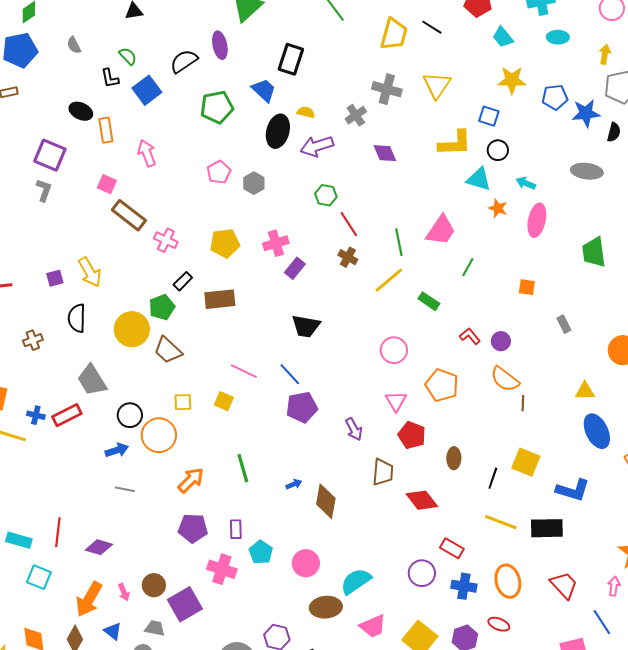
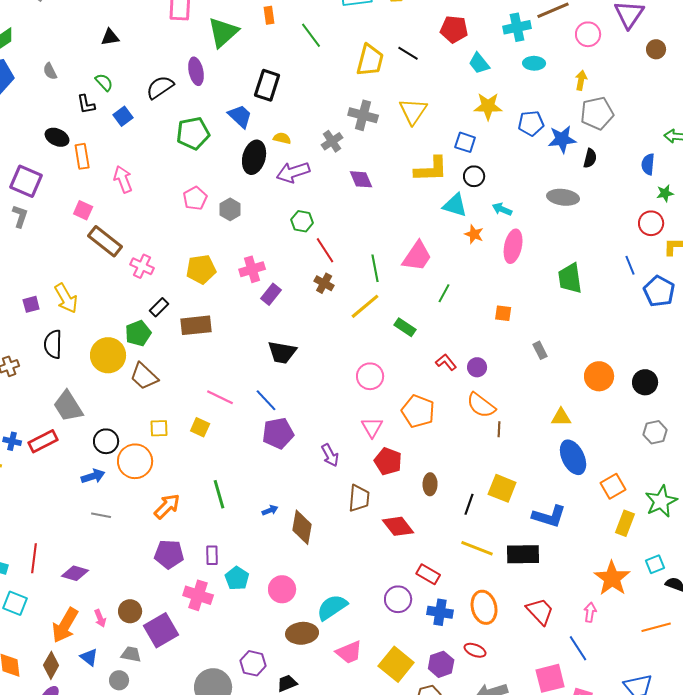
blue square: (147, 90) -> (123, 116), size x0.7

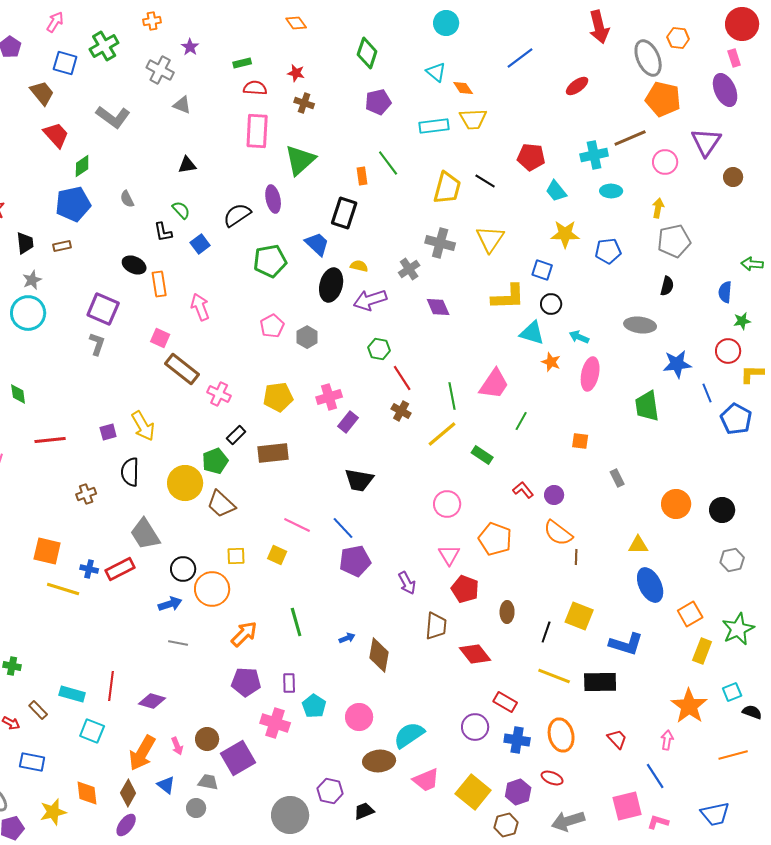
orange rectangle: (269, 15) -> (362, 176), moved
blue star: (562, 139) -> (677, 364), moved
red trapezoid: (540, 611) -> (617, 739), size x0.7

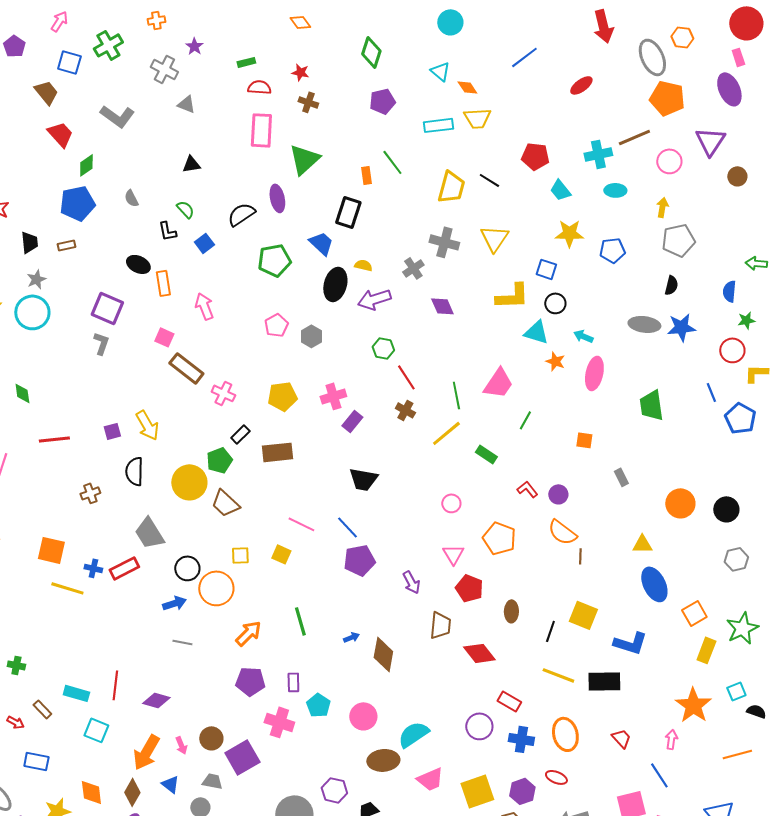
blue star: (677, 364) -> (681, 327), moved
pink circle: (447, 504) -> (451, 503), size x0.7
yellow square: (473, 792) -> (477, 791), turned 32

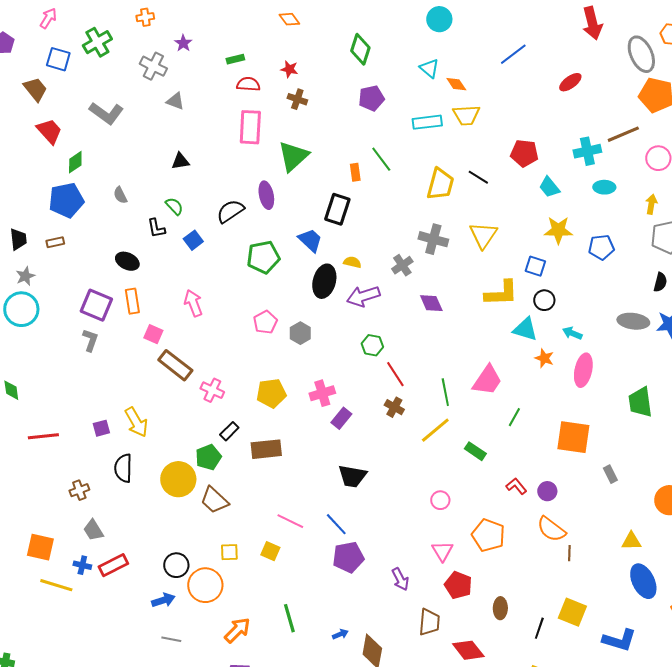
orange rectangle: (163, 283) -> (132, 301), moved
orange square: (584, 440) -> (573, 437), size x2.0
gray trapezoid: (149, 533) -> (93, 530), moved, size x0.7

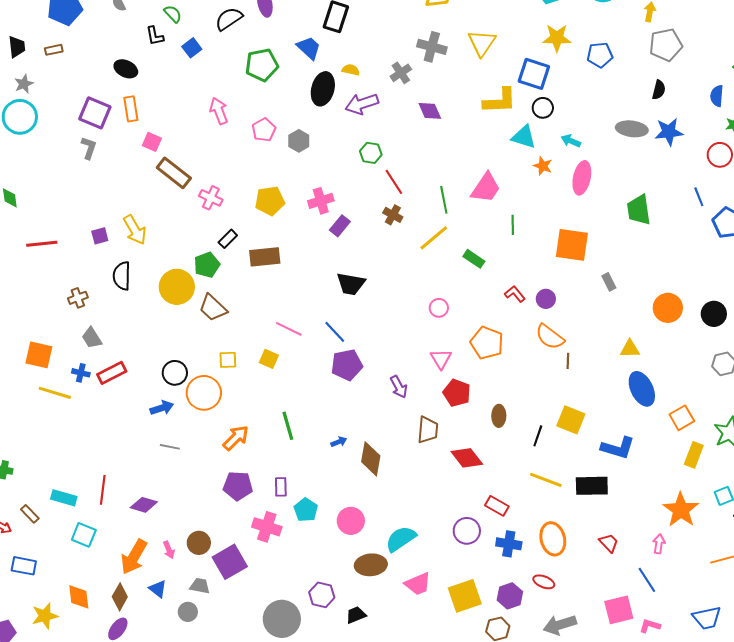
blue square: (535, 266) -> (534, 74), size x1.5
pink arrow: (193, 303) -> (219, 111), moved
green line: (514, 417) -> (513, 225), turned -30

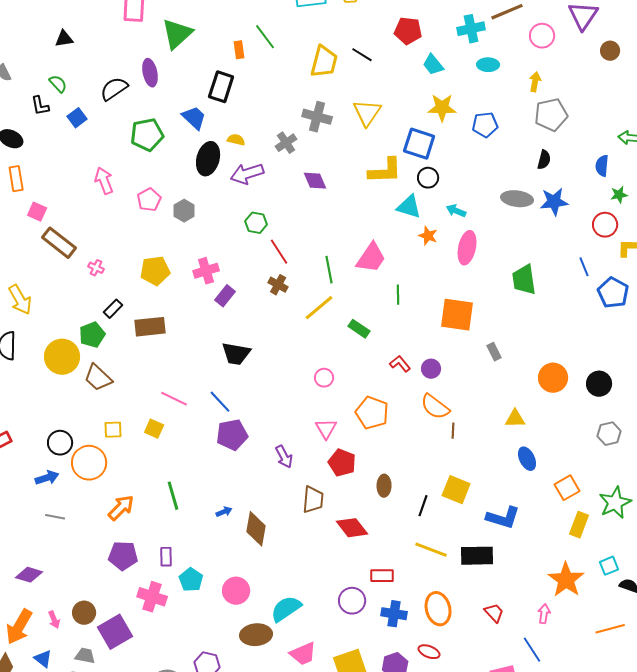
pink cross: (211, 198) -> (96, 268), size x0.7
blue ellipse: (642, 389) -> (527, 459), size x0.7
red rectangle: (497, 506) -> (382, 576), turned -30

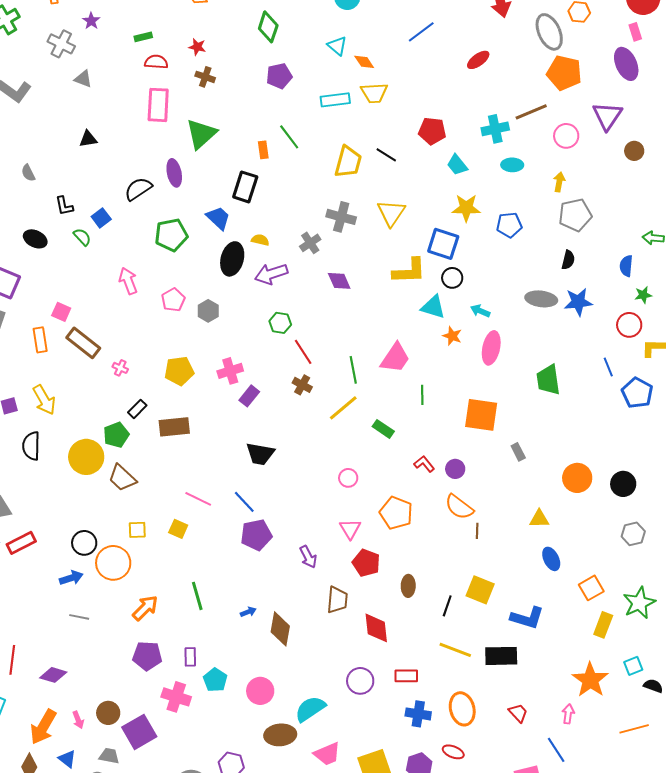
green semicircle: (58, 84) -> (82, 237), moved
orange rectangle: (16, 179) -> (40, 340), moved
red diamond: (352, 528) -> (376, 628), turned 32
purple circle: (352, 601) -> (360, 681), moved

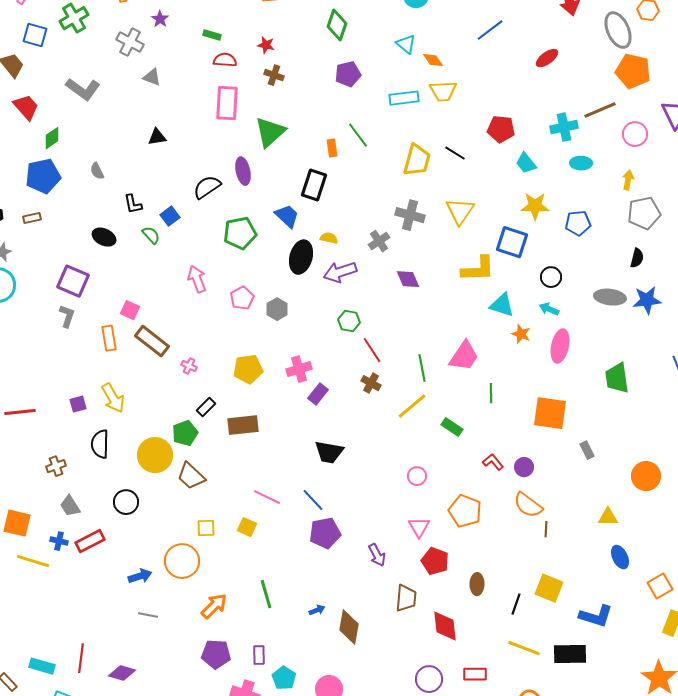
green rectangle: (143, 37) -> (212, 35), turned 30
black circle: (452, 278) -> (551, 277), moved
black circle: (84, 543) -> (126, 502), moved

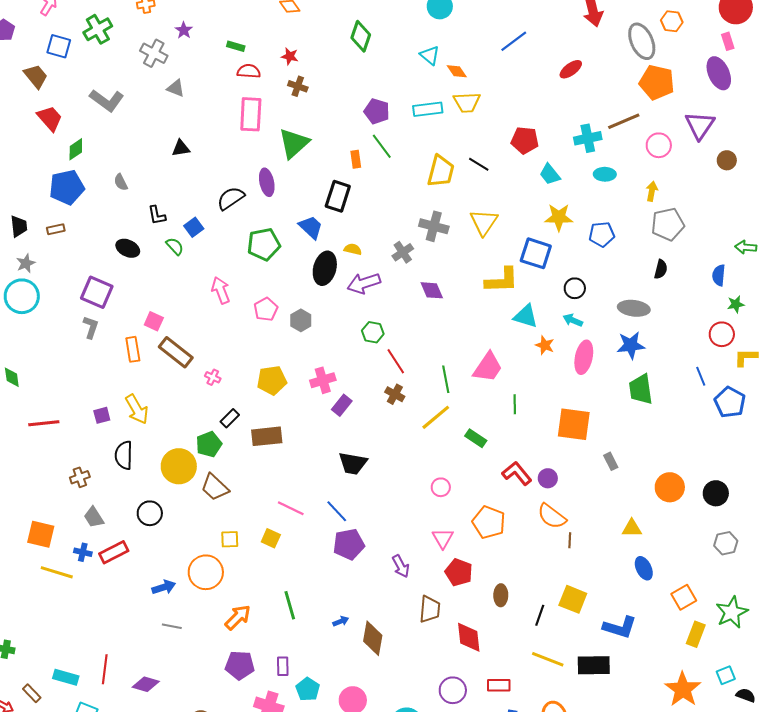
purple pentagon: (348, 74) -> (377, 111), moved, turned 30
blue star: (647, 300) -> (631, 345), moved
red L-shape: (493, 462) -> (517, 473), size x1.4

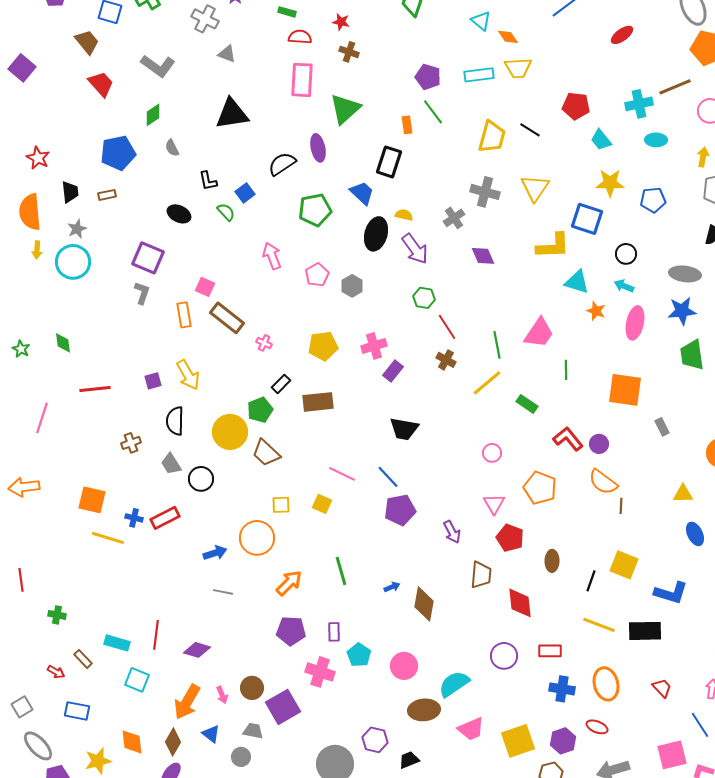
black triangle: (181, 148) -> (232, 114), size x1.8
green diamond: (76, 149) -> (153, 115), moved
purple arrow: (364, 283) -> (415, 249), turned -108
gray trapezoid: (94, 517) -> (171, 464), moved

